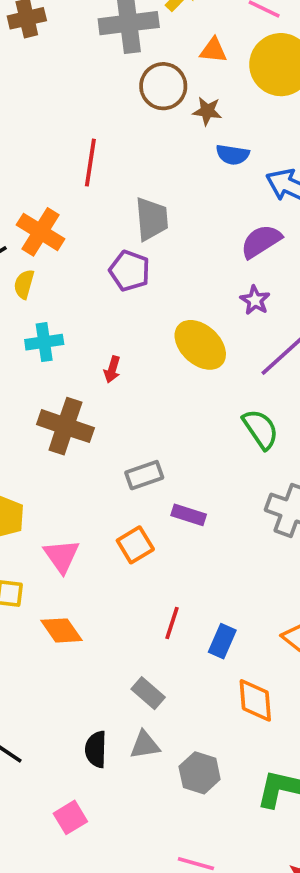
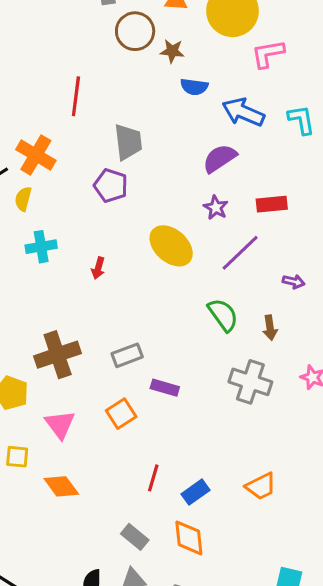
brown cross: (65, 426) -> (58, 355), moved, turned -36
blue rectangle: (222, 641) -> (195, 492), turned 32
orange diamond: (255, 700) -> (189, 538), moved

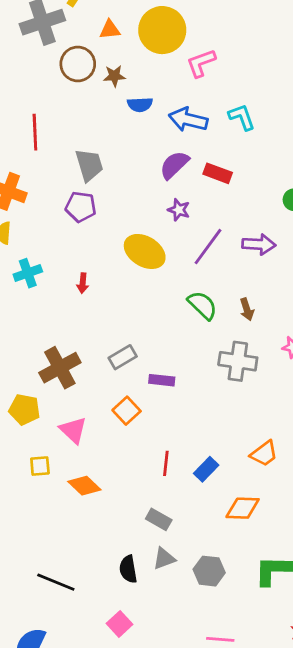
red rectangle: (272, 204) -> (218, 173), moved, turned 36
purple arrow: (294, 282) -> (259, 244), moved, size x1.6
orange diamond: (189, 538) -> (243, 508), moved, turned -72

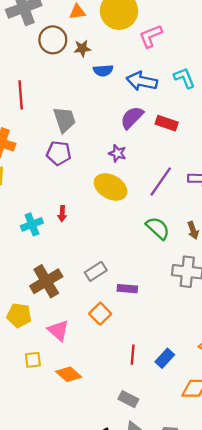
purple star: (179, 210) -> (117, 153), moved
cyan cross: (28, 273) -> (32, 224), moved

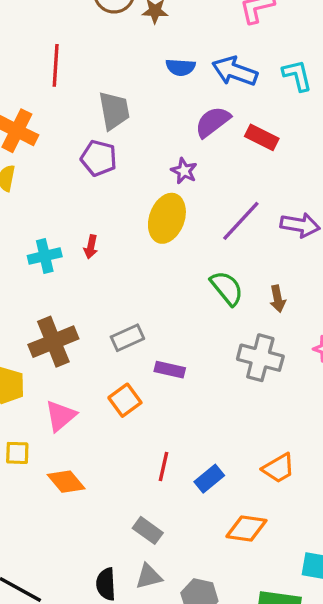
blue semicircle: (103, 70) -> (181, 67), moved
yellow ellipse: (111, 187) -> (167, 218), turned 72
pink triangle: (58, 330) -> (61, 416), turned 30

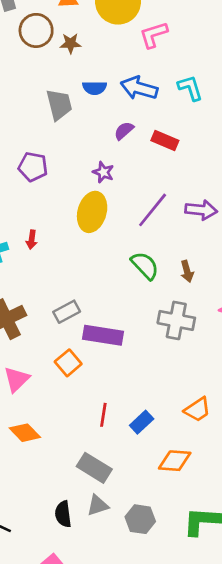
gray trapezoid: (114, 111) -> (59, 105), moved
purple semicircle: (213, 122) -> (124, 131), size x0.7
purple rectangle: (170, 370) -> (103, 335), size x1.6
gray rectangle: (148, 530) -> (94, 468), size x1.4

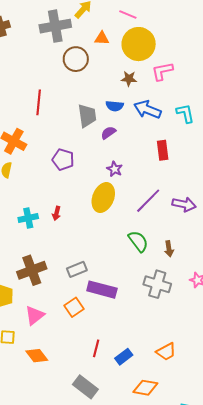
brown star: (71, 43) -> (129, 79), moved
purple semicircle: (124, 131) -> (108, 133), moved
red rectangle: (165, 141) -> (163, 150), turned 54

